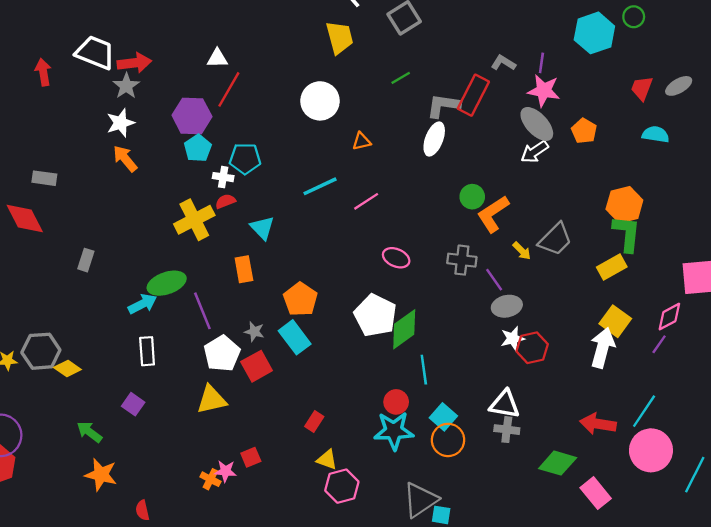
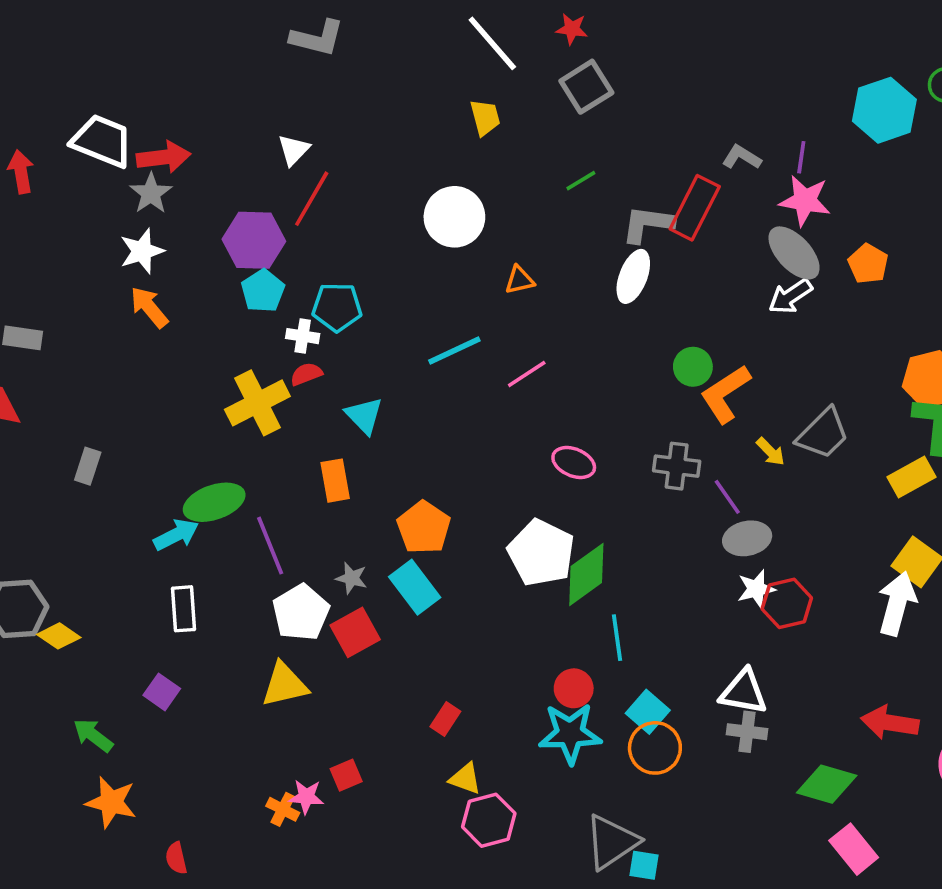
yellow trapezoid: (340, 38) -> (485, 117), size x0.7
white triangle: (217, 58) -> (294, 150), turned -45
pink rectangle: (596, 493) -> (854, 849), moved

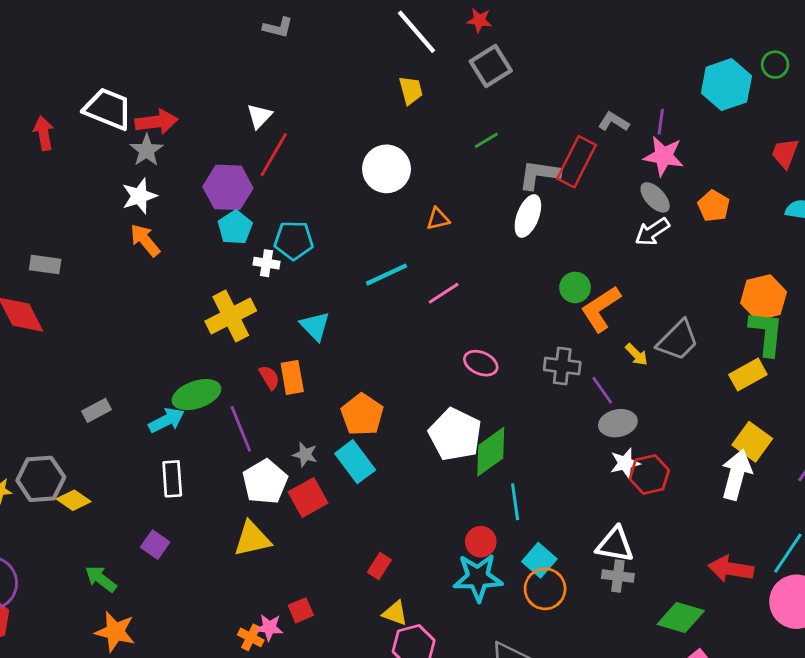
gray L-shape: (317, 38) -> (278, 27), size x0.7
gray ellipse: (794, 253) -> (655, 197), size x0.7
red semicircle: (306, 374) -> (269, 377), moved, turned 80
gray rectangle: (88, 466) -> (97, 410), moved, turned 44

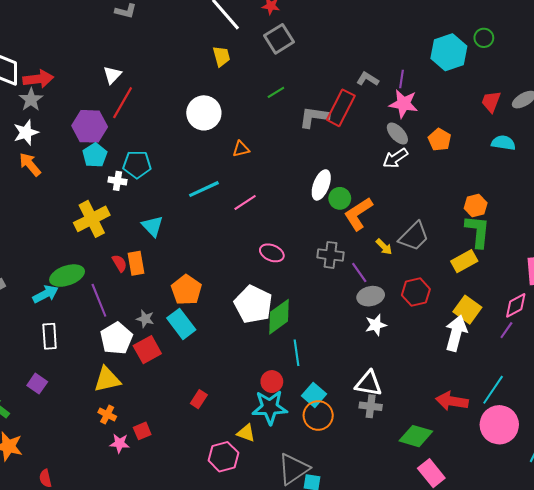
white ellipse: (528, 216) -> (321, 185), moved
orange hexagon: (764, 297) -> (476, 206), size x0.7
red hexagon: (649, 475) -> (416, 292), moved
yellow triangle: (395, 613) -> (246, 433), moved
orange cross: (251, 637) -> (107, 414), moved

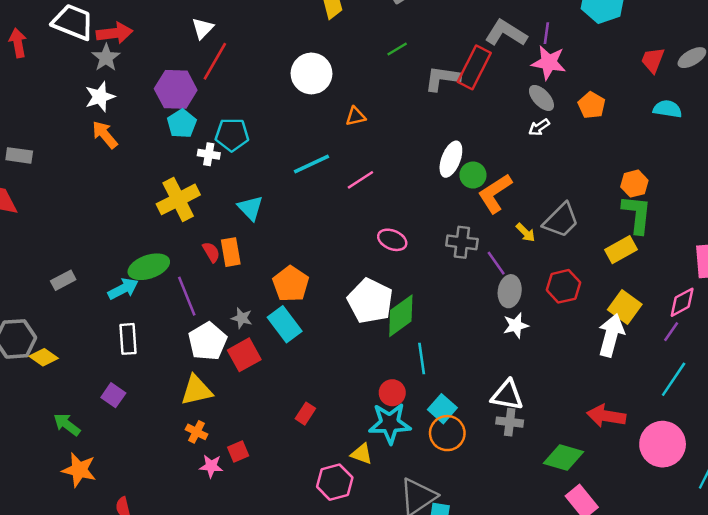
gray L-shape: (368, 79) -> (506, 33), size x1.6
white arrow: (395, 158) -> (539, 127), size x0.7
gray ellipse: (371, 296) -> (510, 291), turned -70
cyan line: (493, 390) -> (674, 379), moved

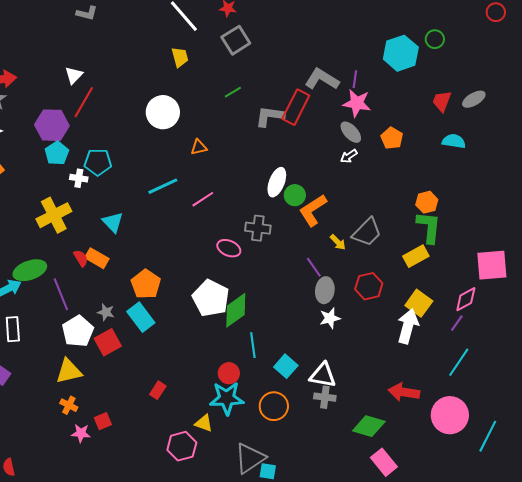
gray cross: (462, 242) -> (258, 228), moved
orange rectangle: (231, 252) -> (97, 258), turned -50
cyan square: (442, 409) -> (286, 366), moved

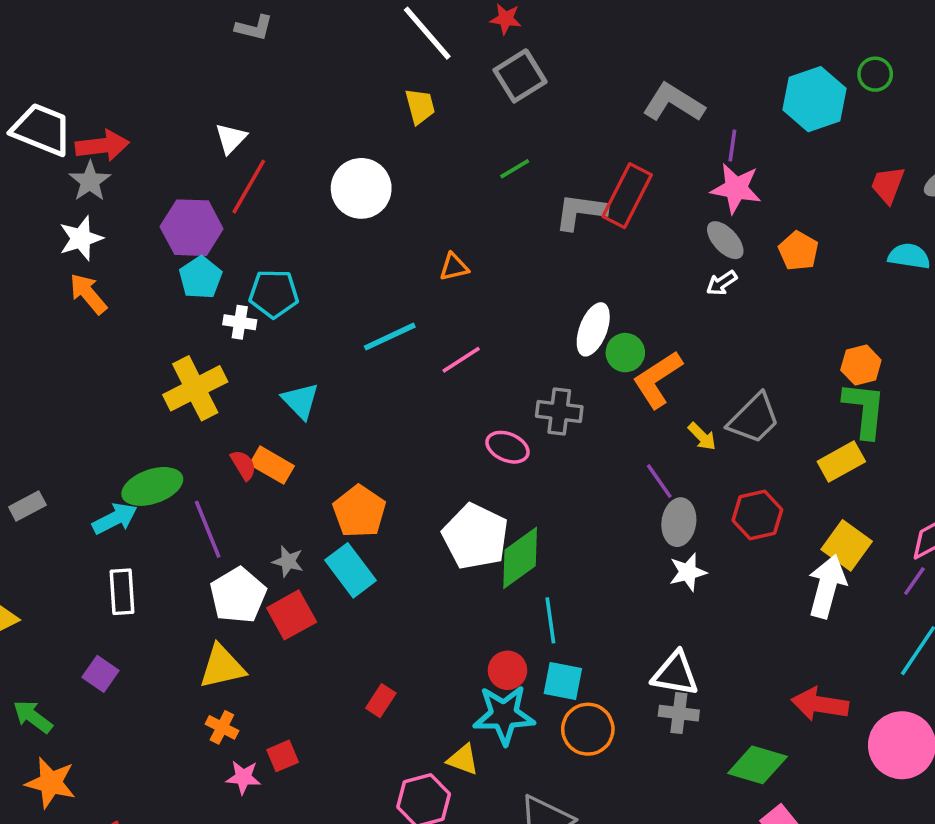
gray L-shape: (322, 79) -> (674, 103), moved
white circle: (163, 112) -> (361, 188), moved
cyan square: (286, 366) -> (563, 681), moved, turned -30

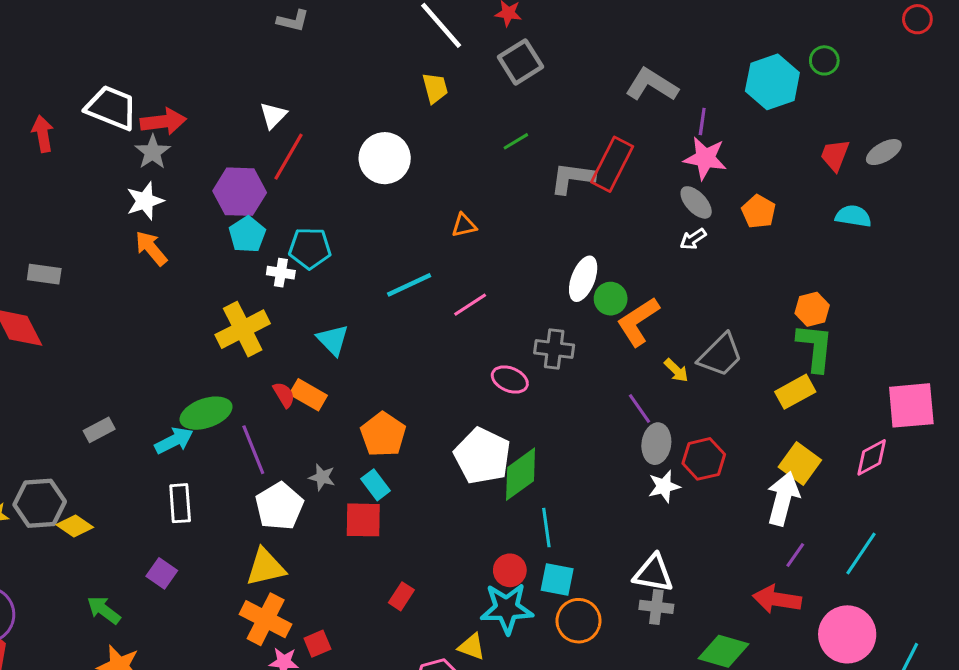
red hexagon: (757, 515) -> (704, 459), moved
cyan rectangle: (350, 570) -> (375, 485), size x0.7
purple line: (914, 581) -> (795, 555), moved
red square: (292, 615) -> (363, 520), moved, turned 30
orange cross: (222, 727) -> (266, 619), size x1.8

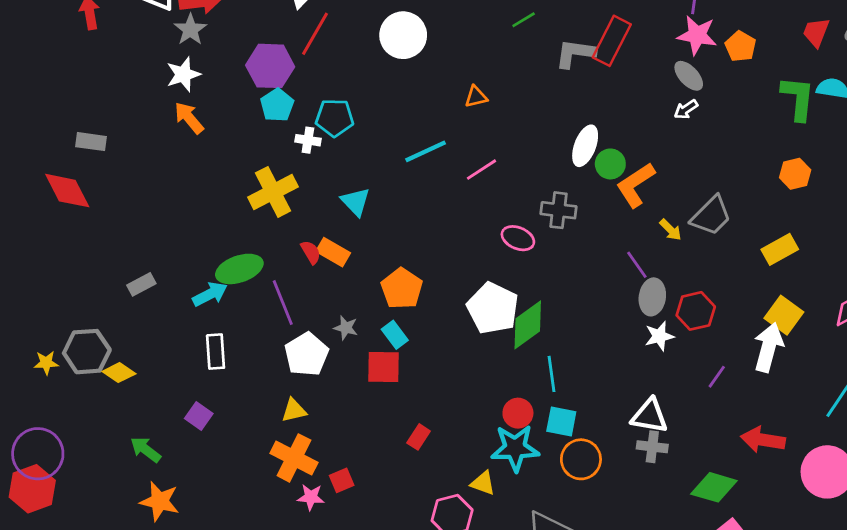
orange pentagon: (759, 212) -> (740, 46), moved
green L-shape: (815, 347) -> (798, 98), moved
purple line: (795, 555) -> (717, 377), moved
yellow triangle: (266, 567) -> (294, 410), size x0.7

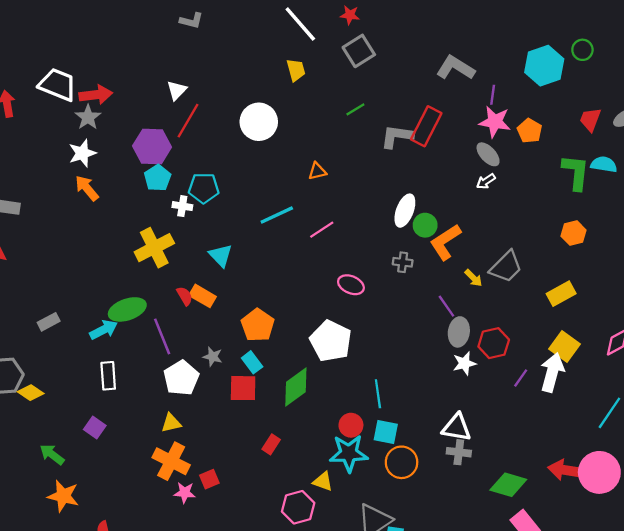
gray cross: (559, 210) -> (403, 262), moved, size x0.7
green diamond: (528, 325) -> (296, 387), moved
purple line: (717, 377) -> (521, 378), moved
red arrow: (763, 440) -> (566, 470), moved

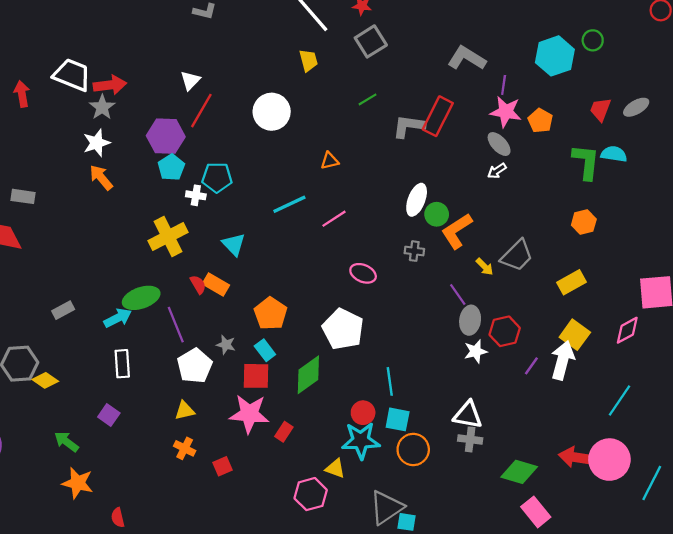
orange cross: (171, 461) -> (185, 448), size x0.6
pink star: (185, 493) -> (249, 414), moved, size x1.8

